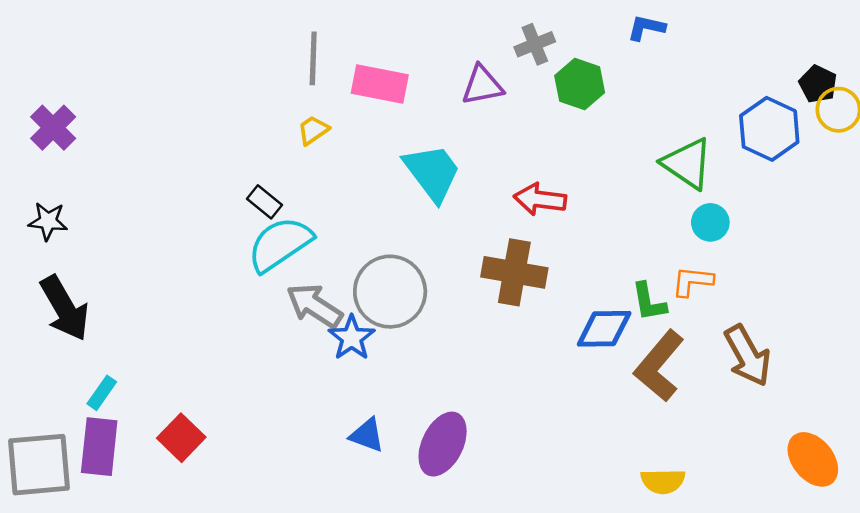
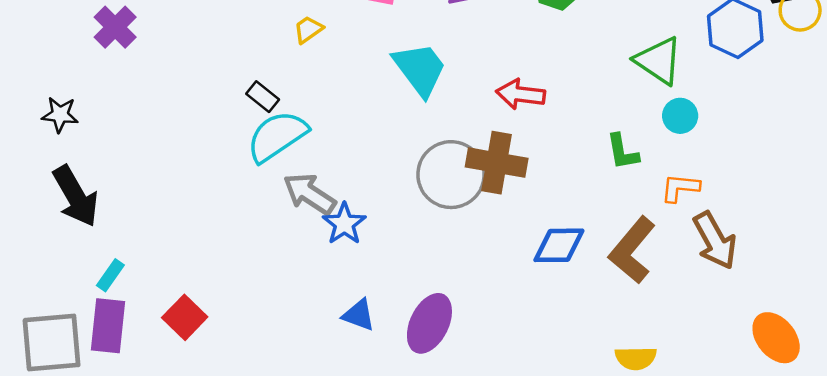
purple cross: (53, 128) -> (115, 27), moved
orange L-shape: (692, 281) -> (680, 188), moved
gray circle: (390, 292) -> (451, 175), moved
green L-shape: (649, 302) -> (623, 152), moved
blue diamond: (604, 329) -> (559, 245), moved

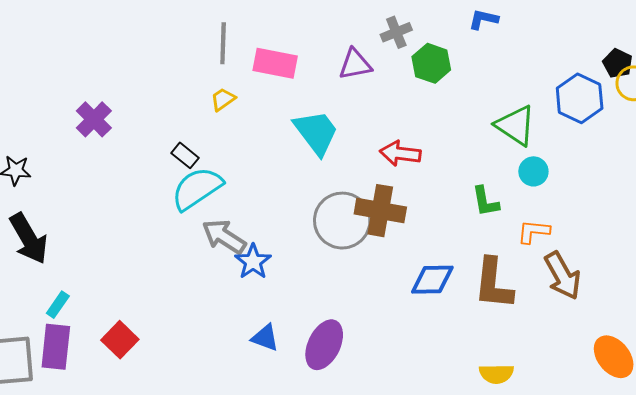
purple cross: (115, 27) -> (94, 119), moved
brown L-shape: (632, 250) -> (493, 284), turned -34

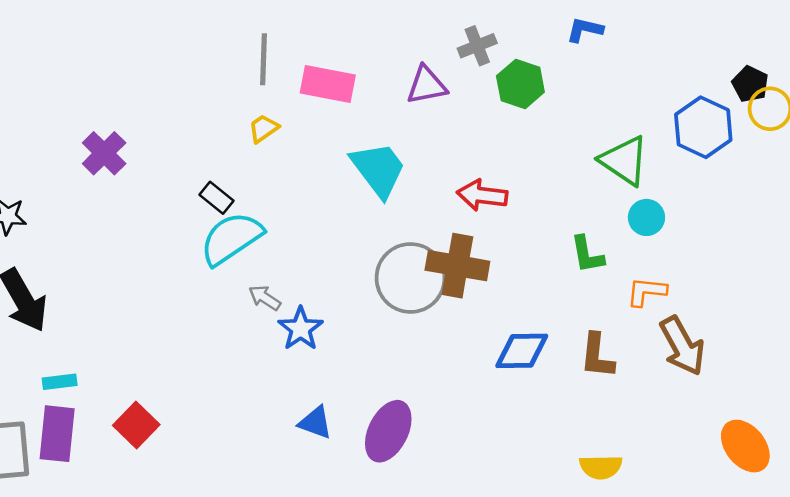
gray arrow: (224, 237) -> (265, 298), size x0.6
brown L-shape: (493, 284) -> (597, 356), size x0.7
cyan rectangle: (58, 305) -> (60, 382), turned 48

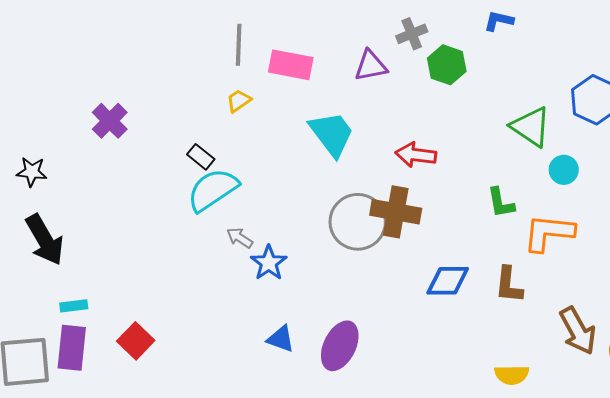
cyan circle: (646, 217) -> (564, 170), moved
orange L-shape: (646, 292) -> (549, 233), size x1.6
brown arrow: (682, 346) -> (578, 331), moved

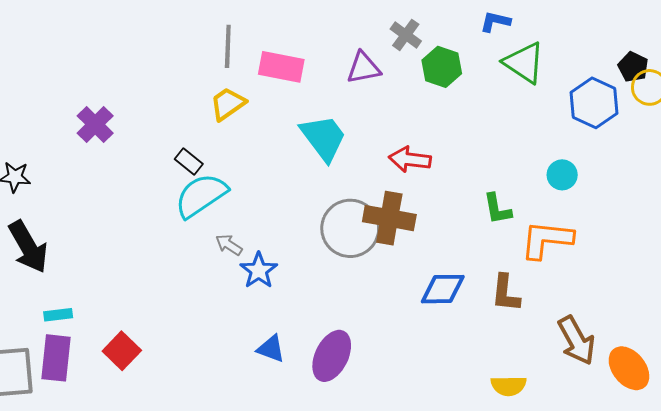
gray cross: (412, 34) -> (406, 35), turned -32
yellow trapezoid: (239, 101) -> (228, 104), size x1.4
green triangle: (531, 127) -> (524, 63), moved

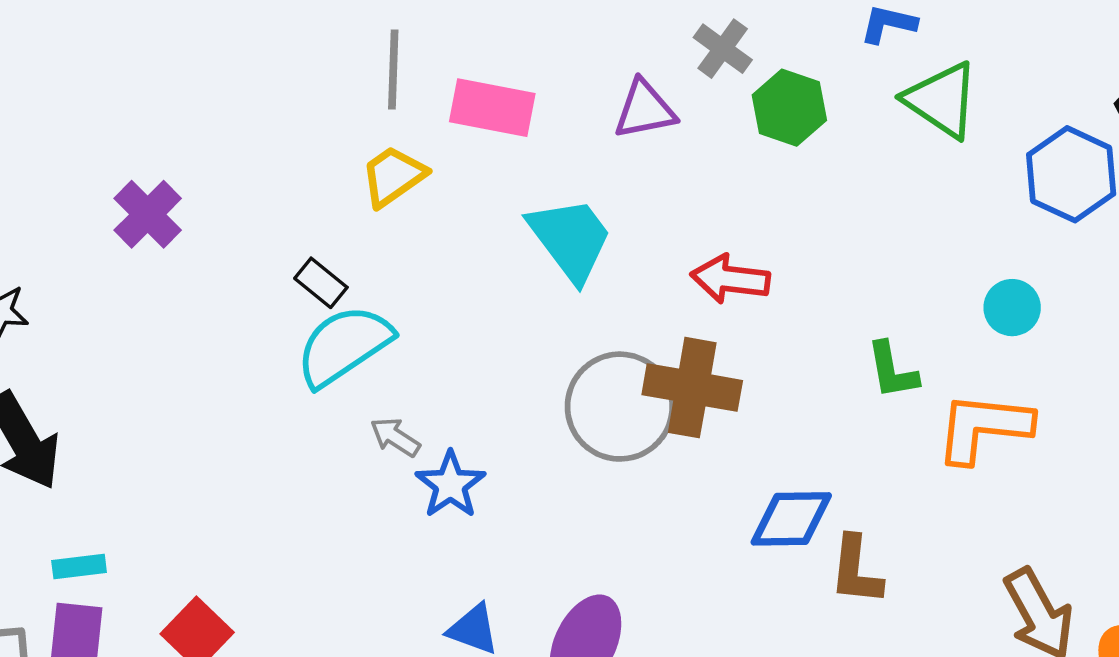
brown L-shape: (506, 293) -> (856, 570), moved

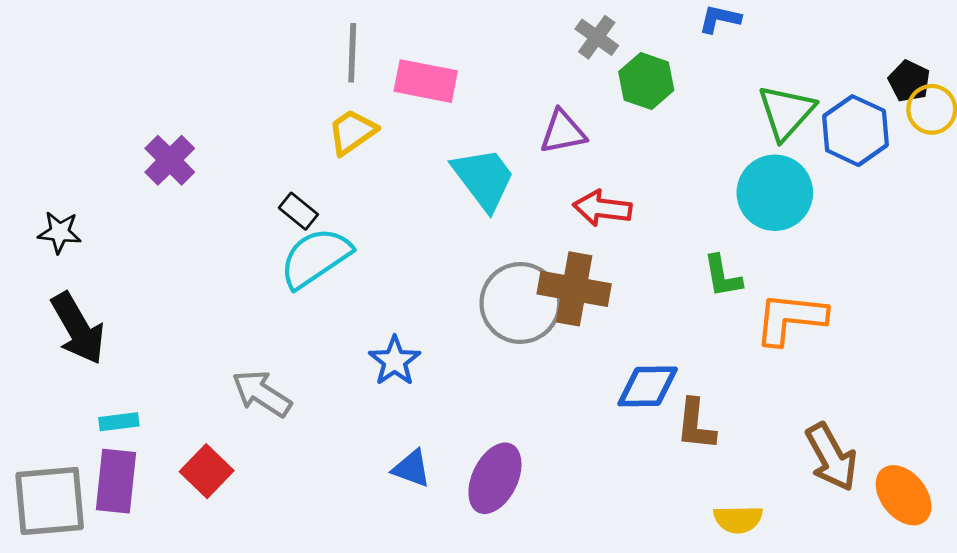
green triangle: (942, 100) -> (786, 112), moved, turned 38
purple triangle: (645, 110) -> (563, 132), moved
cyan circle: (1012, 308) -> (775, 193), moved, size x1.8
gray arrow: (395, 437) -> (262, 393), moved, size x1.6

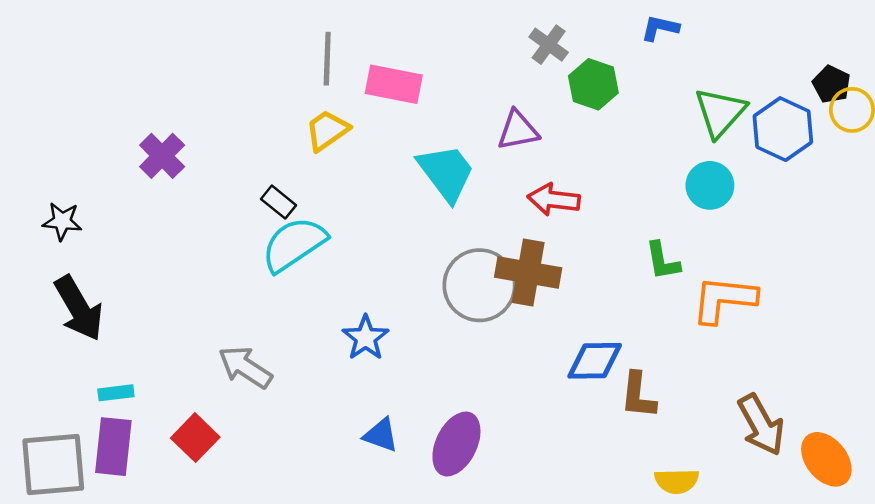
cyan circle: (775, 193) -> (710, 185), size x0.7

